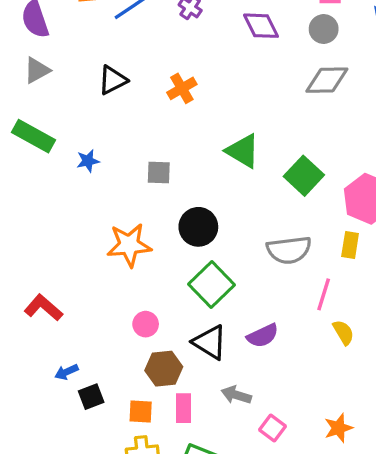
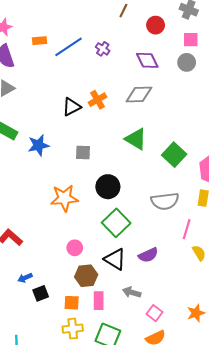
black triangle: (113, 80) -> (72, 107), moved
gray diamond: (327, 80) -> (139, 94), moved
blue star: (88, 161) -> (38, 145), size x1.5

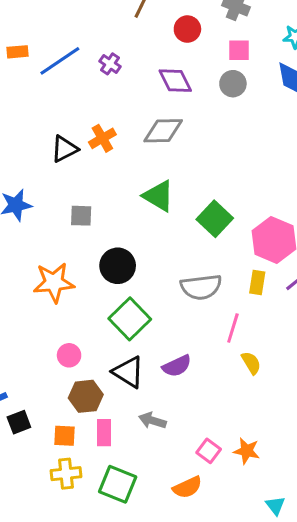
pink square: (154, 313) -> (209, 451), moved
orange star: (196, 313) -> (247, 451), turned 30

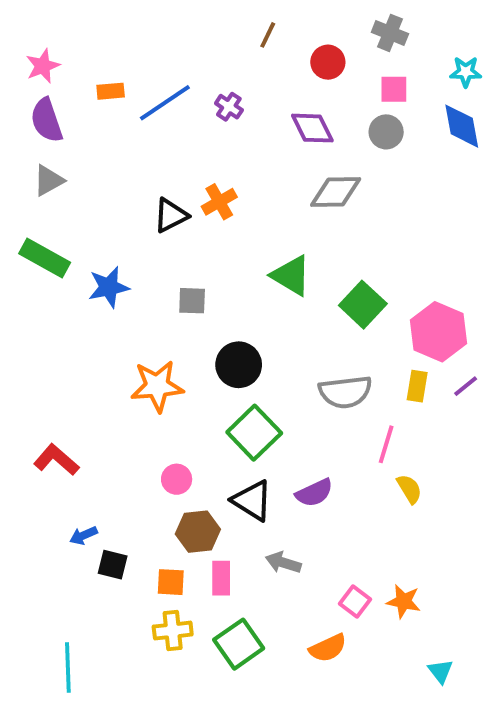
gray diamond: (163, 131) -> (336, 192), moved
black square: (19, 422) -> (113, 565), turned 35
green square: (118, 484) -> (239, 644), turned 33

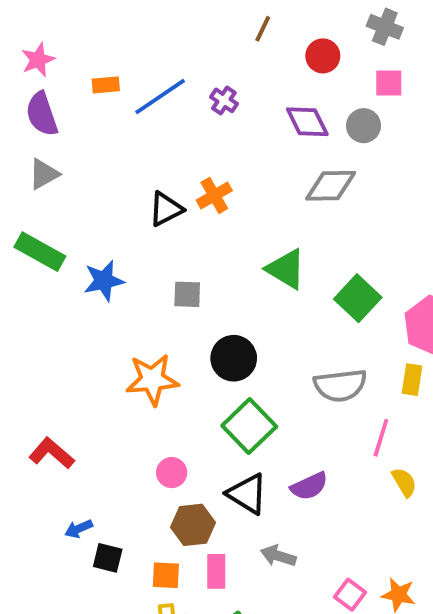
gray circle: (386, 132) -> (364, 126), moved

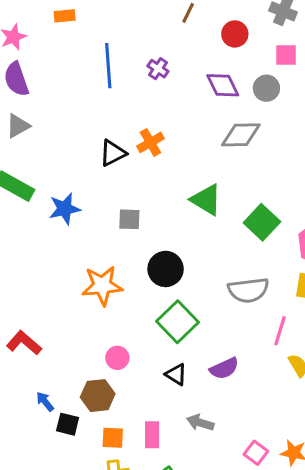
orange rectangle: (106, 85) -> (65, 16), moved
blue line: (160, 97) -> (108, 66), turned -60
black triangle: (247, 494) -> (176, 374), size x0.7
brown hexagon: (193, 525) -> (98, 396), moved
blue arrow: (79, 529) -> (45, 402), turned 75

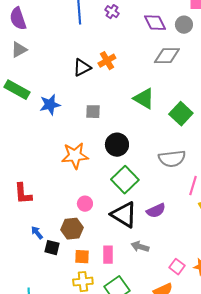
red L-shape: (24, 343) -> (23, 194), turned -135
black triangle: (176, 374) -> (124, 215), size x1.8

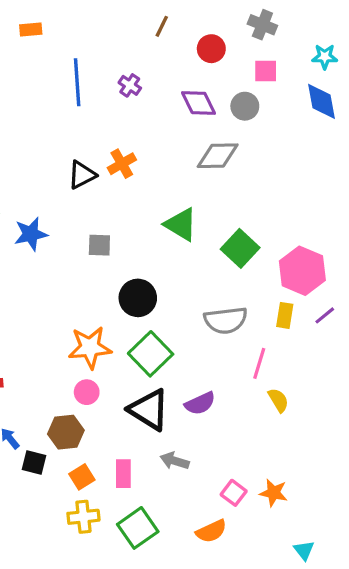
orange star: (75, 156) -> (90, 347), moved
orange square: (82, 257) -> (82, 477), turned -35

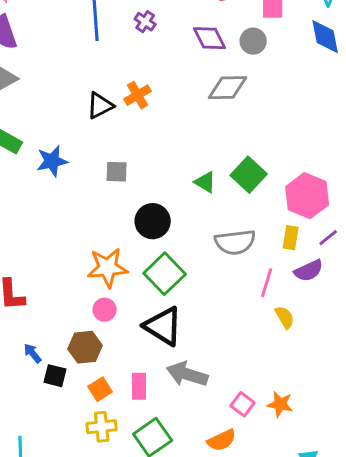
green triangle: (181, 224) -> (205, 182), moved, size x0.7
purple semicircle: (200, 403) -> (309, 271), moved
gray arrow: (175, 461) -> (187, 374), size x1.5

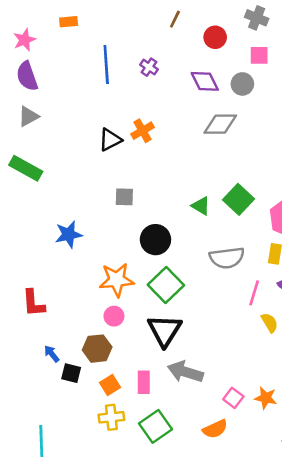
blue star: (52, 161) -> (69, 234), moved
black triangle: (163, 326) -> (165, 330), turned 30

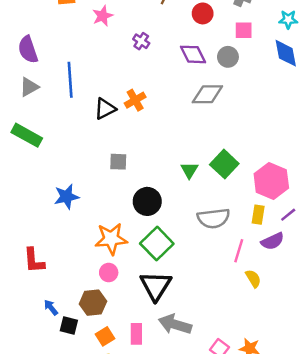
pink star: (24, 40) -> (103, 16), moved
blue line: (106, 64) -> (70, 80), moved
green triangle: (201, 206) -> (189, 170), turned 30

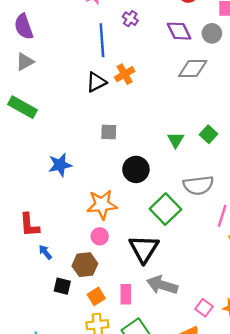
blue line: (70, 80) -> (102, 40), moved
green square: (224, 164) -> (209, 134), size x0.7
green square: (157, 244) -> (165, 209), moved
blue arrow: (51, 307) -> (45, 252), moved

